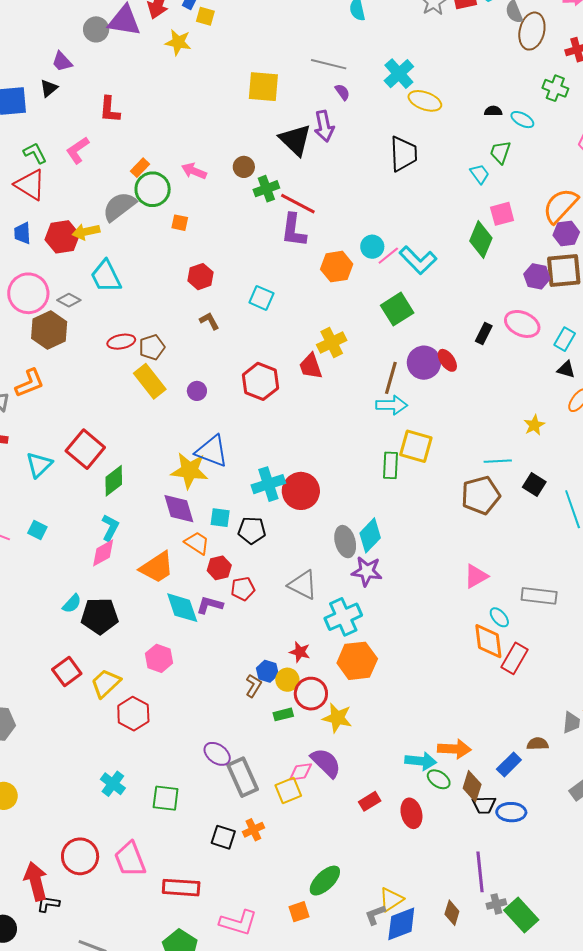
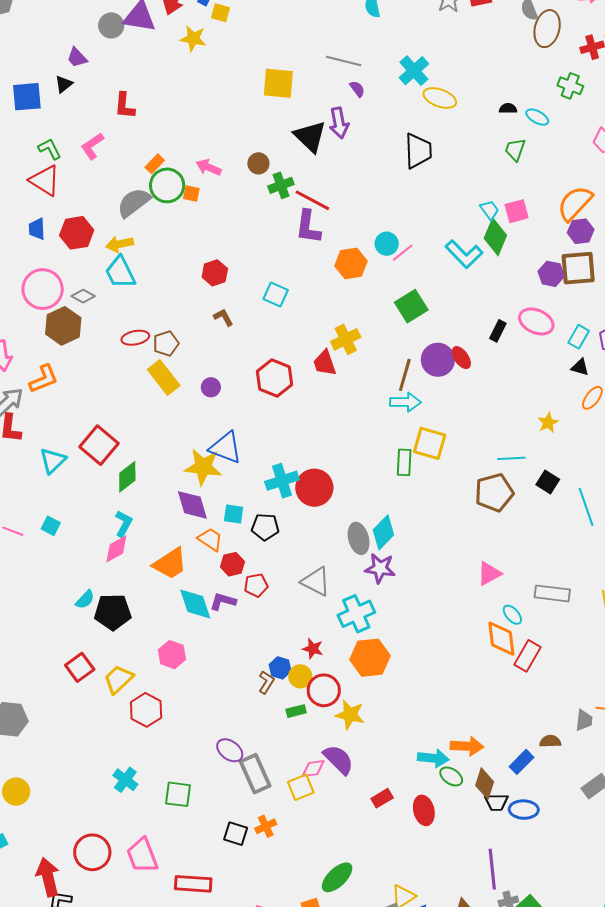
cyan trapezoid: (480, 174) -> (490, 210), moved
orange square: (180, 223) -> (191, 193), moved
yellow arrow: (86, 232) -> (120, 244), moved
cyan L-shape: (418, 260) -> (464, 254), moved

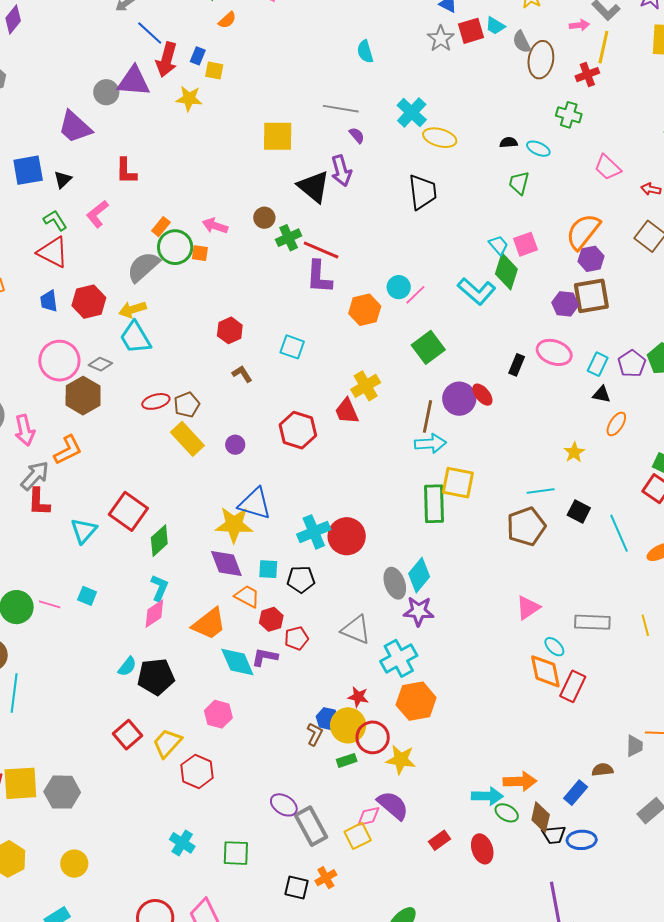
purple trapezoid: (77, 58) -> (75, 127), size x1.6
black triangle: (64, 84) -> (63, 180), moved
green rectangle: (404, 462) -> (434, 504), size x1.4
yellow circle: (300, 676) -> (348, 725), size x1.5

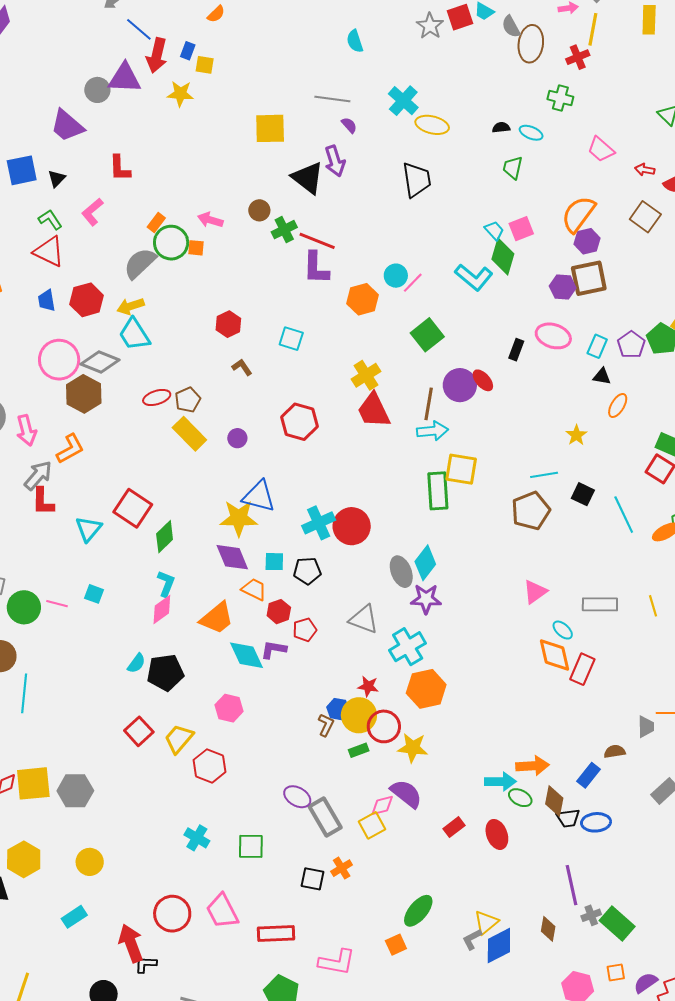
gray diamond: (100, 364) -> (100, 362), size x1.6
red trapezoid: (347, 411) -> (374, 410), moved, size x1.4

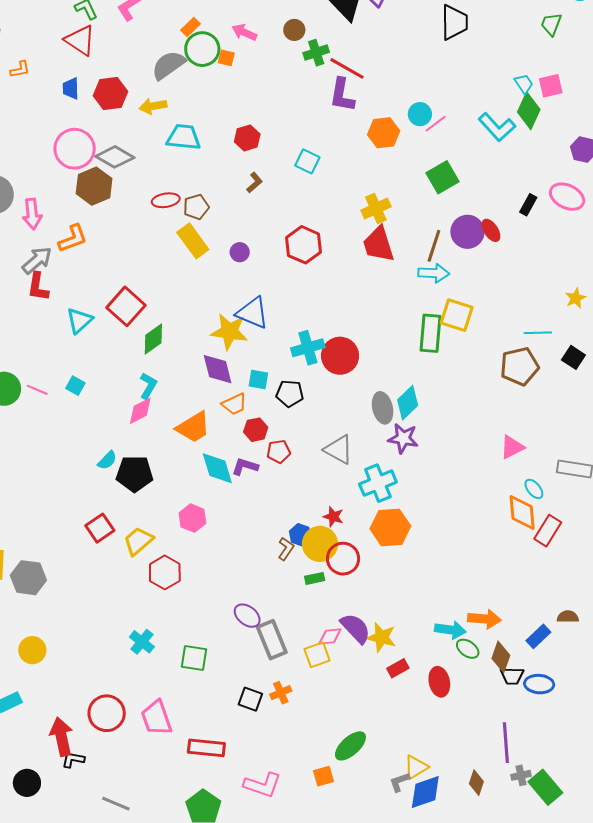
cyan trapezoid: (134, 334) -> (184, 137), moved, turned 120
brown L-shape: (242, 367) -> (254, 183), turned 75
orange trapezoid: (254, 589) -> (234, 404), turned 120
yellow star: (413, 748) -> (381, 637), moved

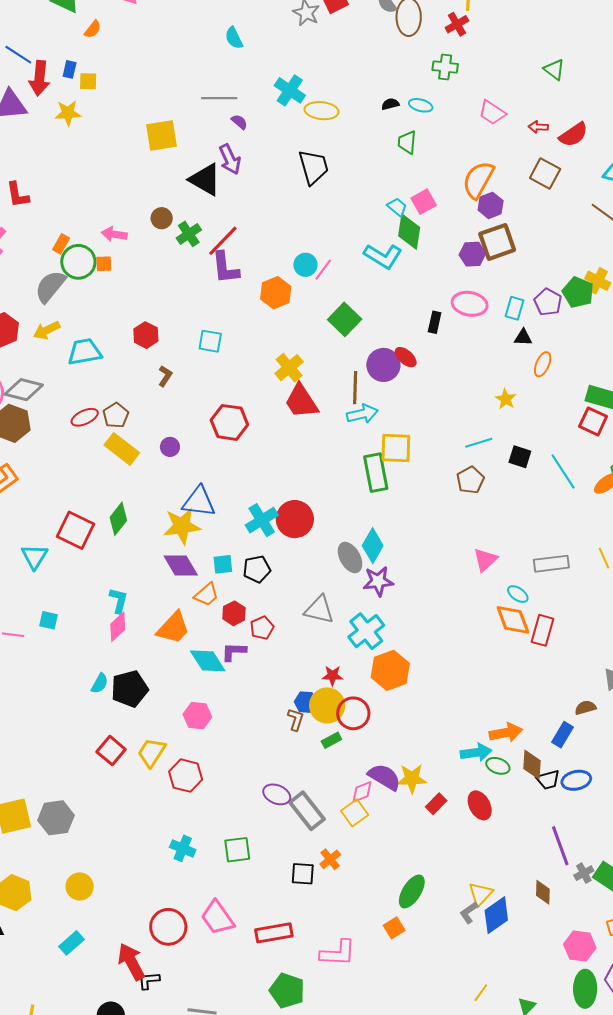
red line: (347, 68) -> (223, 241), turned -60
green diamond: (153, 339) -> (118, 519), moved
brown pentagon: (519, 366) -> (470, 480), size x0.7

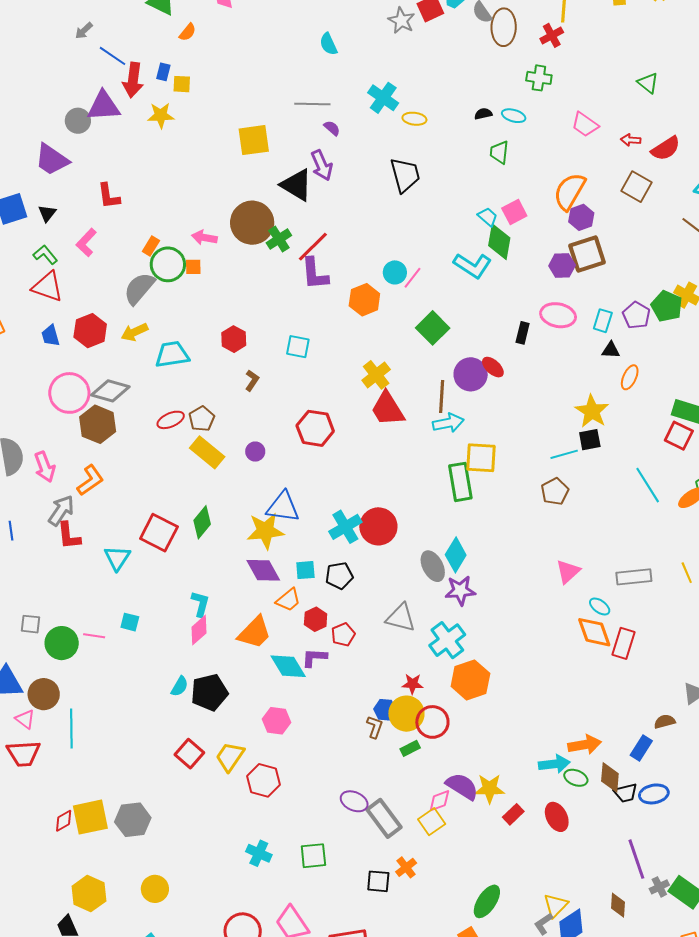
yellow ellipse: (322, 111) -> (414, 119), size x0.7
brown circle: (162, 218) -> (252, 223), size x2.0
yellow star: (506, 399) -> (592, 411), size x1.6
black square: (520, 457) -> (590, 440), moved, turned -30

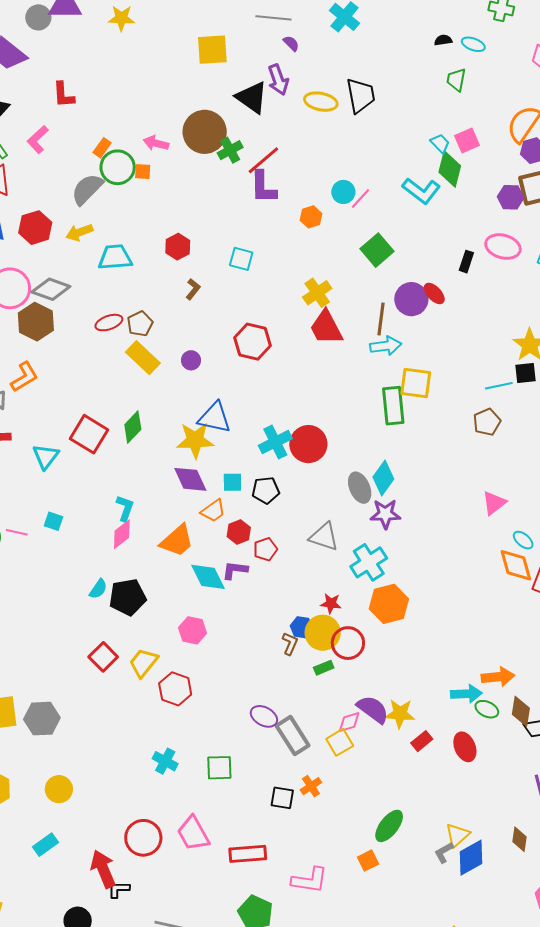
yellow ellipse: (414, 119) -> (321, 102), moved, size x1.4
orange hexagon: (364, 300) -> (311, 217), size x0.7

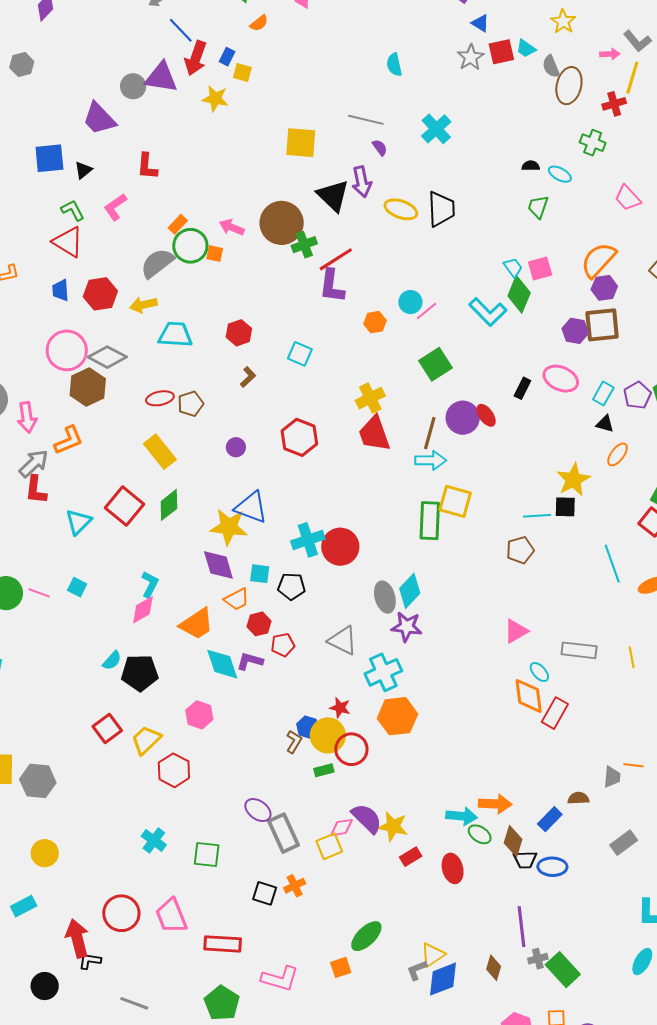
yellow rectangle: (143, 358) -> (160, 452), moved

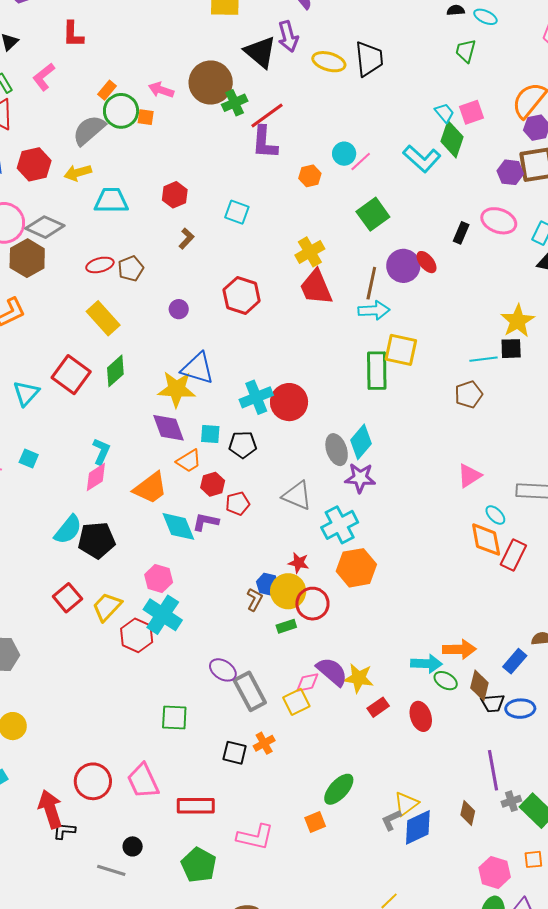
cyan semicircle: (112, 661) -> (68, 530), size x1.5
cyan cross: (154, 840) -> (163, 615), moved, size x1.5
black circle: (45, 986) -> (133, 846), moved, size x0.7

